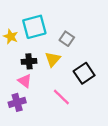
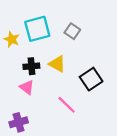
gray square: (67, 39) -> (72, 31), moved
yellow triangle: (53, 59) -> (57, 64), turned -42
purple cross: (17, 102) -> (19, 122), moved

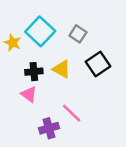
cyan square: (37, 29) -> (40, 31), turned -32
black square: (91, 79) -> (98, 64), moved
purple cross: (19, 122) -> (49, 128), moved

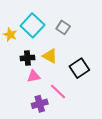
black square: (98, 64) -> (79, 68), moved
pink triangle: (29, 94) -> (34, 76), moved, turned -48

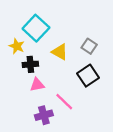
gray square: (63, 27) -> (89, 46), moved
yellow star: (10, 35) -> (17, 46), moved
yellow triangle: (50, 56) -> (60, 52), moved

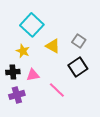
yellow star: (17, 46) -> (23, 51), moved
black cross: (30, 64) -> (13, 72), moved
purple cross: (44, 115) -> (17, 95), moved

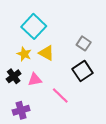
yellow triangle: (53, 46) -> (46, 53), moved
black cross: (13, 72) -> (14, 76), turned -32
purple cross: (17, 95) -> (21, 110), moved

